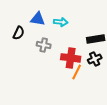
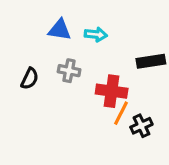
black semicircle: (19, 33) -> (30, 79), moved
black cross: (95, 59) -> (141, 126), moved

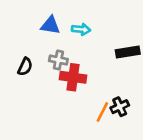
red cross: (112, 91) -> (73, 77), moved
orange line: (121, 113) -> (102, 112), moved

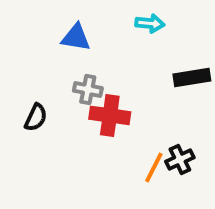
cyan arrow: (81, 29) -> (150, 23), moved
black semicircle: (25, 67) -> (36, 117), moved

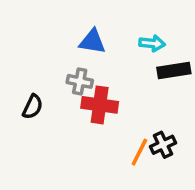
cyan arrow: (150, 23) -> (152, 43), moved
blue triangle: (76, 37) -> (92, 42), moved

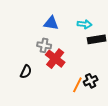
red cross: (100, 105) -> (55, 59), turned 30
black semicircle: (33, 107) -> (26, 72), moved

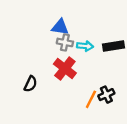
cyan arrow: (84, 24) -> (85, 46), moved
gray cross: (44, 45) -> (65, 42), moved

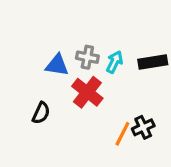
blue triangle: (60, 27) -> (57, 65), moved
cyan arrow: (85, 46) -> (114, 62), turned -70

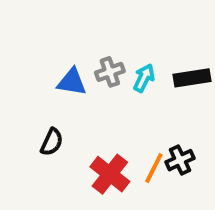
gray cross: (87, 57) -> (110, 72), turned -30
red cross: (87, 92) -> (110, 174), moved

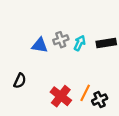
black semicircle: (52, 142) -> (20, 81), moved
black cross: (180, 160) -> (100, 100), moved

